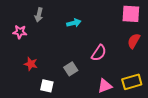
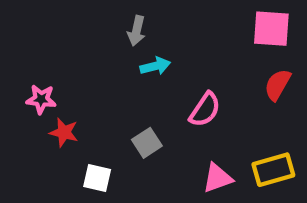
gray arrow: (39, 15) -> (137, 31), moved
cyan arrow: (74, 23) -> (155, 66), moved
pink star: (20, 32) -> (41, 99), moved

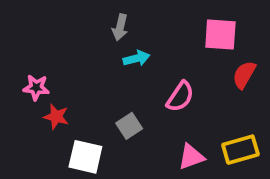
pink square: (271, 29) -> (220, 35), moved
white square: (97, 178) -> (85, 157), size x1.4

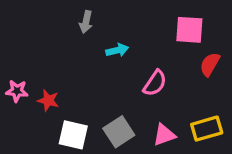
gray arrow: (120, 27) -> (86, 22), moved
pink star: (36, 87) -> (17, 91), moved
gray square: (129, 126) -> (119, 132), moved, size x1.4

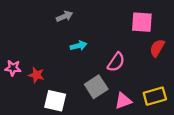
gray arrow: (86, 22) -> (64, 16), turned -126
cyan arrow: (117, 50) -> (79, 46), moved
gray square: (119, 132) -> (96, 87), moved

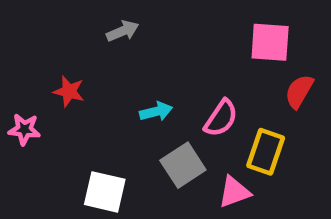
cyan arrow: (79, 46) -> (156, 112), moved
red star: (36, 75) -> (69, 91), moved
yellow rectangle: (155, 96) -> (266, 152), moved, turned -55

